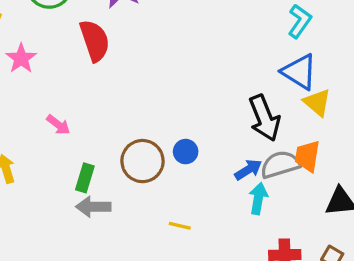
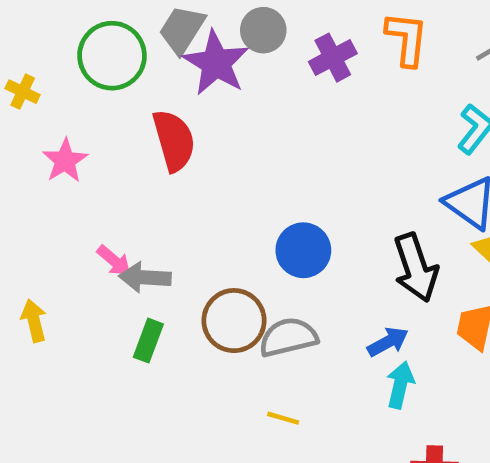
blue circle: (186, 152) -> (303, 250), moved, size x1.5
gray semicircle: (280, 165) -> (288, 337), moved
gray arrow: (93, 207) -> (145, 277), moved

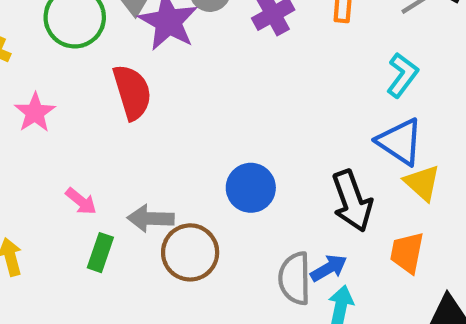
gray arrow: (145, 277) -> (151, 218), moved
gray semicircle: (288, 337) -> (295, 278), moved, turned -76
green rectangle: (148, 341) -> (100, 253), moved

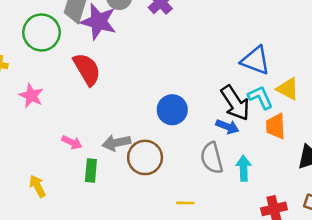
cyan L-shape: (402, 75) -> (260, 97), moved, turned -48
yellow triangle: (422, 183) -> (288, 89), moved
blue arrow: (329, 268) -> (227, 127), moved, turned 65

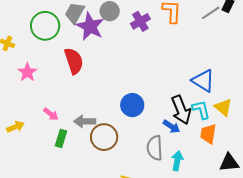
yellow arrow: (37, 186) -> (15, 127), moved, turned 84

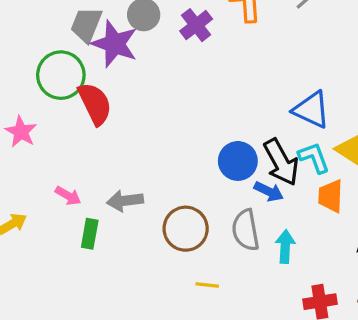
green circle: (45, 26) -> (61, 75), moved
blue circle: (132, 105) -> (238, 161), moved
brown circle: (104, 137) -> (186, 229), moved

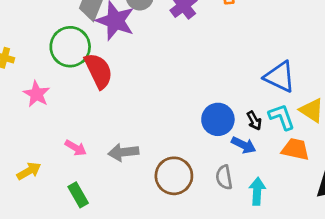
black arrow: (281, 162) -> (254, 121), size x0.5
orange trapezoid: (331, 196) -> (295, 149), turned 100
gray semicircle: (246, 230) -> (224, 177), size x0.7
green rectangle: (90, 234) -> (78, 195), moved, turned -40

